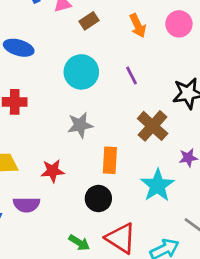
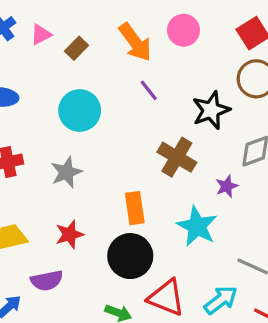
orange arrow: (138, 26) -> (135, 42), size x1.4
purple line: (131, 75) -> (149, 90), moved
gray star: (80, 125) -> (66, 172), moved
black circle: (98, 199) -> (130, 256), size x1.4

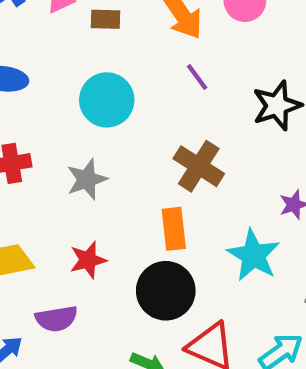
brown rectangle: (77, 48) -> (106, 19), turned 45
brown cross: (177, 157) -> (199, 166), moved

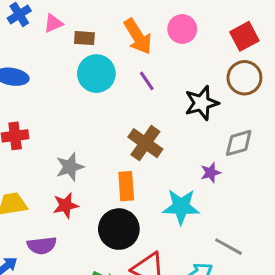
cyan circle: (107, 100) -> (96, 74), moved
gray star: (87, 179) -> (70, 167), moved
cyan star: (253, 255) -> (181, 207), turned -30

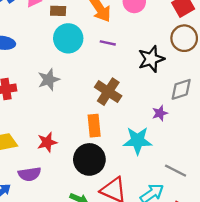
purple line: (147, 81) -> (108, 43), turned -42
gray star: (70, 167) -> (49, 80), moved

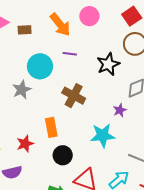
cyan circle: (68, 38) -> (40, 66), moved
orange rectangle: (94, 126) -> (51, 127), moved
black circle: (89, 159) -> (63, 155), size x0.7

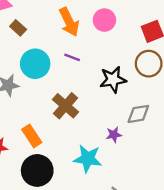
brown rectangle: (25, 30) -> (18, 28), moved, turned 32
orange rectangle: (51, 127) -> (32, 136), turned -36
black circle: (63, 155) -> (37, 170), size x1.4

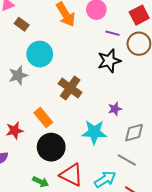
purple line: (72, 57) -> (112, 33), moved
gray diamond: (138, 114) -> (134, 133), moved

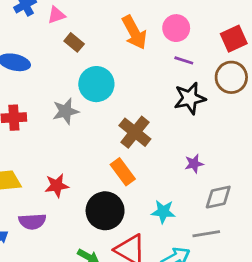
purple line: (112, 33) -> (184, 60), moved
orange rectangle: (43, 117) -> (123, 172), moved
cyan star: (94, 132) -> (163, 212), moved, size x0.7
gray line: (127, 160) -> (206, 234), turned -42

